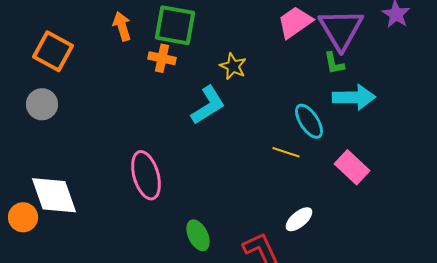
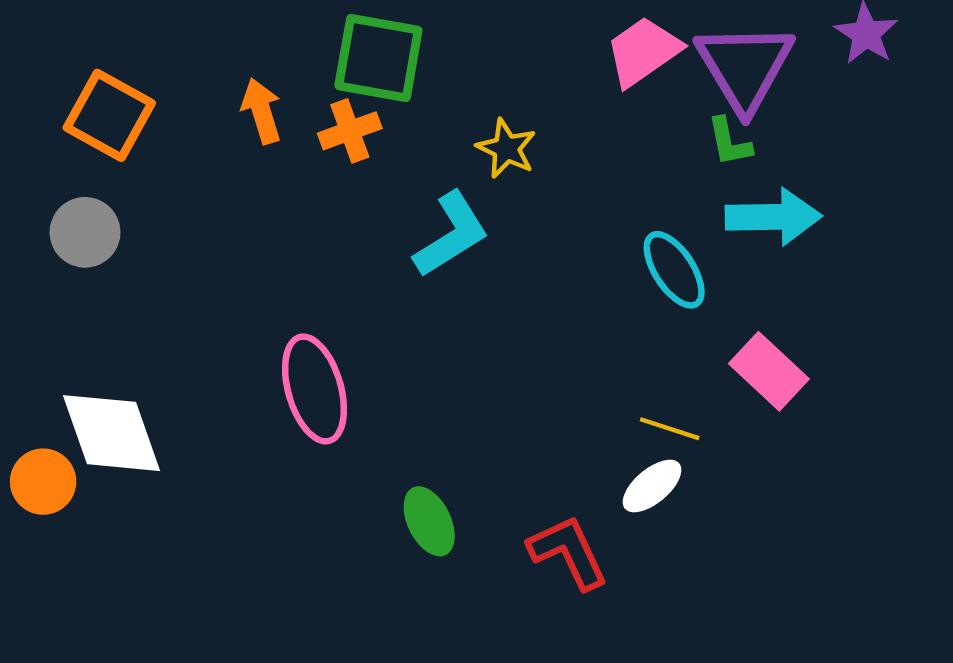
orange arrow: (122, 26) -> (262, 111), moved
orange cross: (162, 58) -> (350, 131), turned -32
yellow line: (286, 152) -> (670, 429), moved

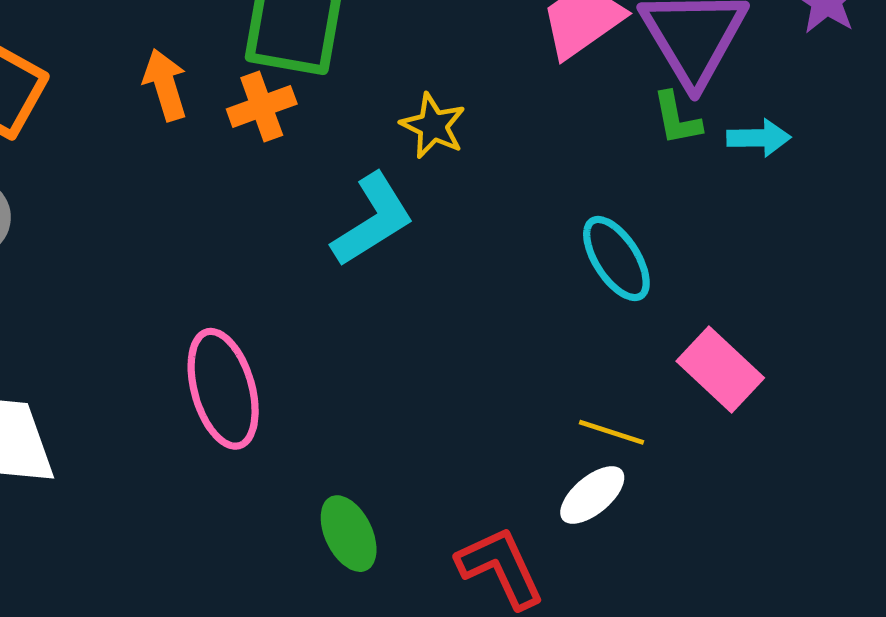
cyan arrow: (773, 217) -> (759, 138), moved, size x0.6

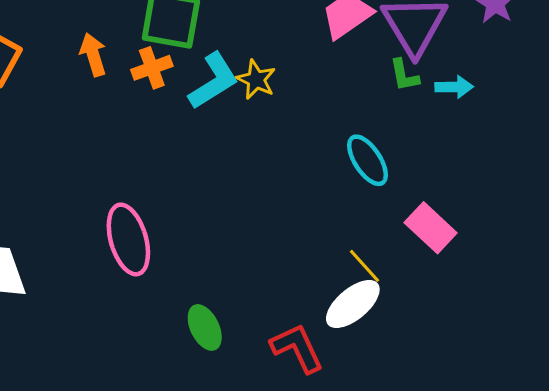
cyan L-shape: (373, 220) -> (213, 81), moved
yellow line: (612, 432) -> (365, 266), turned 30
white ellipse: (592, 495) -> (353, 304), size x1.4

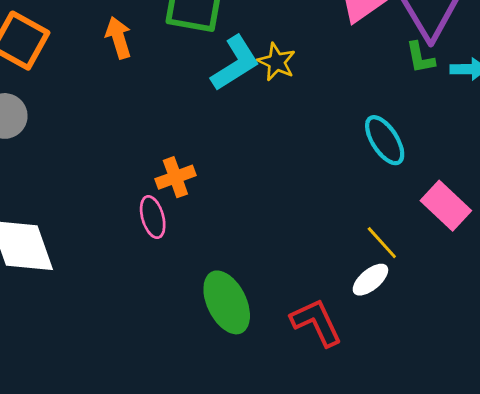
orange cross: (152, 68) -> (175, 177), moved
pink ellipse: (128, 239) -> (153, 217), size x0.6
white ellipse: (353, 304) -> (370, 280), size x0.7
green ellipse: (205, 327) -> (227, 302), size x1.4

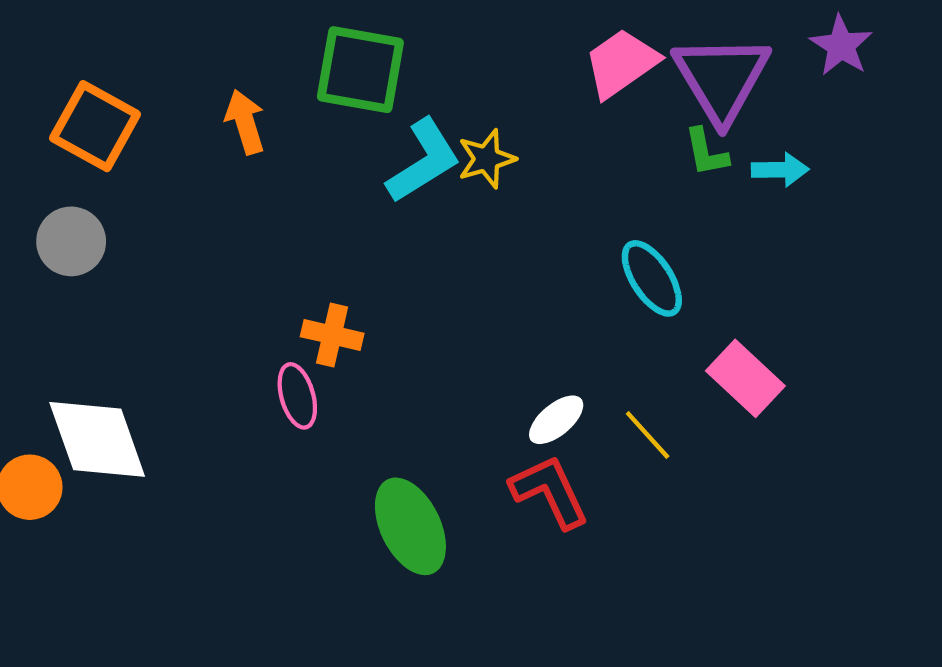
yellow star: (277, 62) -> (487, 159), turned 30
orange cross: (175, 177) -> (332, 335), turned 33
white ellipse: (370, 280) -> (556, 420), moved
red L-shape: (316, 322) -> (550, 492), moved

